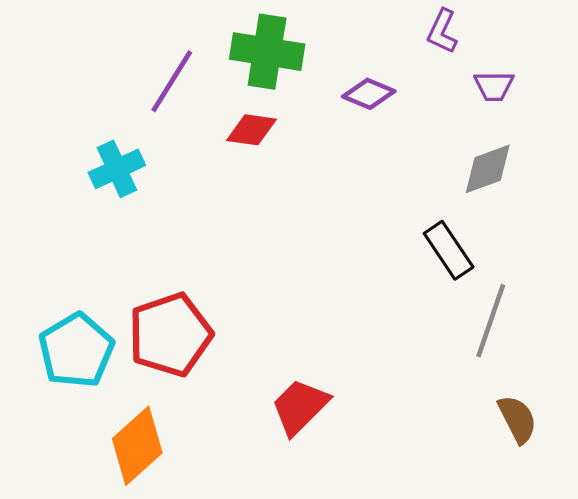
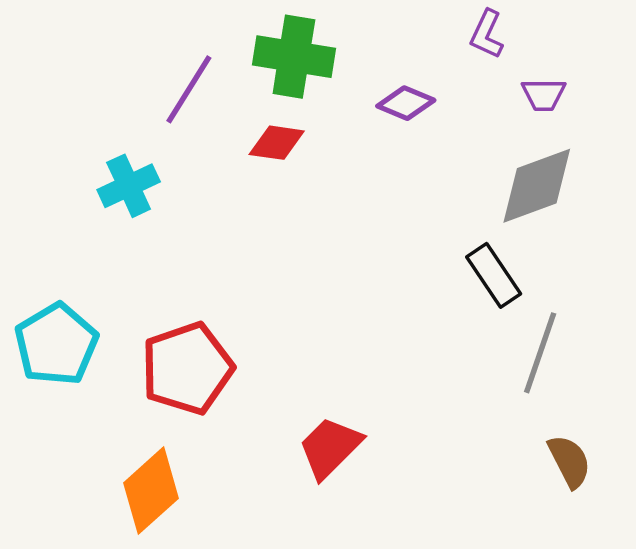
gray diamond: (488, 169) -> (537, 186), size x1.4
cyan pentagon: (76, 350) -> (56, 344), moved

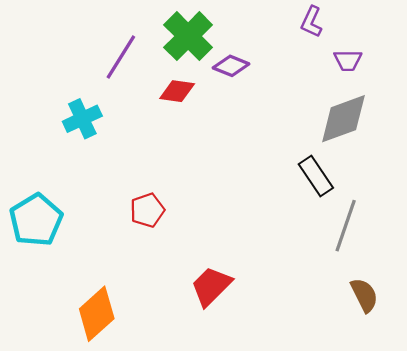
green cross: (294, 57) -> (188, 36), turned 36
purple diamond: (406, 103) -> (231, 66), moved
red pentagon: (187, 368) -> (147, 210), moved, size x0.6

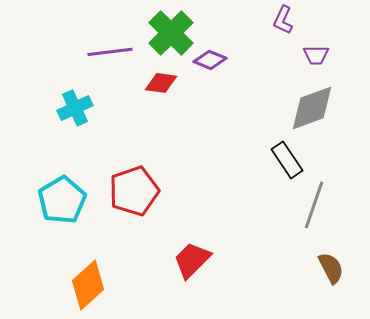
purple line: (121, 57) -> (110, 52), turned 51
red pentagon: (147, 210) -> (134, 191), size x1.6
cyan pentagon: (36, 220) -> (62, 200), moved

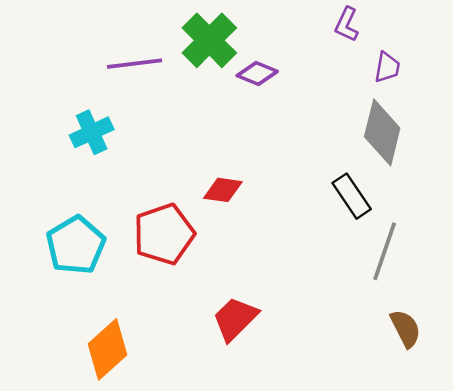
purple trapezoid: (316, 55) -> (387, 67), turned -80
red diamond: (161, 83) -> (223, 190), moved
gray diamond: (312, 108) -> (382, 132), turned -56

